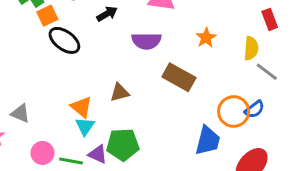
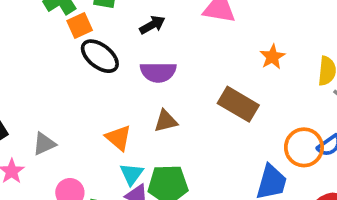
purple semicircle: (147, 41) -> (158, 72), moved
gray triangle: (20, 113) -> (44, 144), turned -48
cyan triangle: (85, 126) -> (132, 174), moved

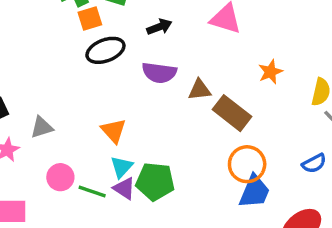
black ellipse: (100, 56) -> (105, 50), turned -66
brown triangle: (166, 121) -> (200, 90), moved
orange circle: (304, 147) -> (247, 164), moved

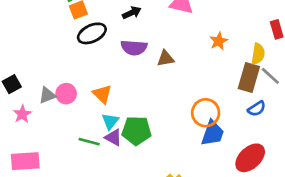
brown rectangle: (232, 113) -> (249, 77), moved, turned 72
pink circle: (60, 177) -> (66, 94), moved

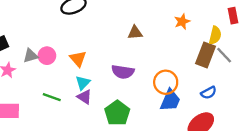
purple semicircle: (134, 48) -> (123, 72), moved
blue semicircle: (257, 109) -> (209, 93), moved
green pentagon: (136, 131) -> (117, 113), moved, turned 30
green line: (89, 142) -> (52, 97), moved

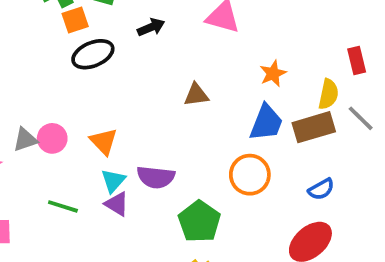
brown rectangle: (206, 55) -> (314, 127), turned 55
gray line: (224, 55) -> (361, 118), moved
purple semicircle: (123, 72) -> (156, 177), moved
blue trapezoid: (170, 100) -> (266, 123), moved
green pentagon: (117, 113) -> (199, 222), moved

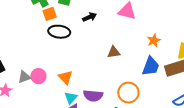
black ellipse: (93, 54) -> (59, 32), turned 30
orange circle: (250, 175) -> (128, 93), moved

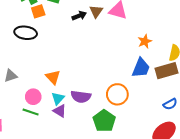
black ellipse: (59, 32) -> (26, 33), moved
brown triangle: (114, 52) -> (96, 11), moved, turned -48
pink circle: (38, 76) -> (33, 97), moved

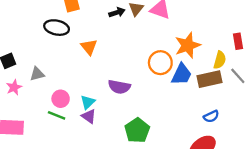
orange star: (145, 41) -> (188, 45), size x1.6
orange triangle: (53, 77) -> (89, 47), moved
orange circle: (117, 94) -> (160, 63), moved
purple semicircle: (81, 97) -> (119, 87), moved

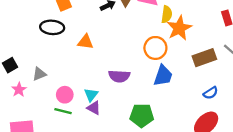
orange triangle: (89, 47) -> (86, 42), turned -35
yellow semicircle: (220, 60) -> (167, 14), moved
blue trapezoid: (181, 74) -> (163, 76), moved
green pentagon: (137, 130) -> (142, 115), turned -30

